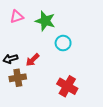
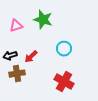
pink triangle: (17, 17) -> (16, 26), moved
cyan circle: (63, 43) -> (64, 49), moved

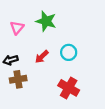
pink triangle: (16, 26) -> (17, 28), turned -32
red arrow: (31, 57) -> (42, 57), moved

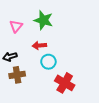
cyan circle: (69, 52) -> (48, 62), moved
red arrow: (42, 57) -> (39, 45), moved, turned 40

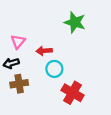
green star: (43, 20) -> (75, 22), moved
pink triangle: (16, 26) -> (18, 42), moved

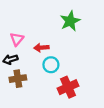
green star: (75, 22) -> (70, 21), turned 30
red cross: (73, 93) -> (68, 87), turned 36

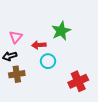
green star: (70, 21) -> (61, 31), moved
red cross: (68, 87) -> (78, 81), moved

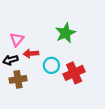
red arrow: (39, 45) -> (31, 53), moved
red cross: (78, 81) -> (74, 73), moved

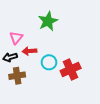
green star: (65, 33) -> (48, 21), moved

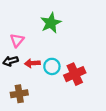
red arrow: (29, 51) -> (32, 63), moved
brown cross: (17, 76) -> (19, 94), moved

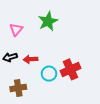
pink triangle: (17, 40) -> (16, 29), moved
cyan circle: (52, 66) -> (49, 74), moved

